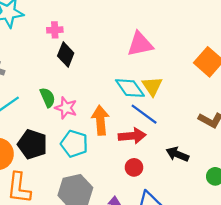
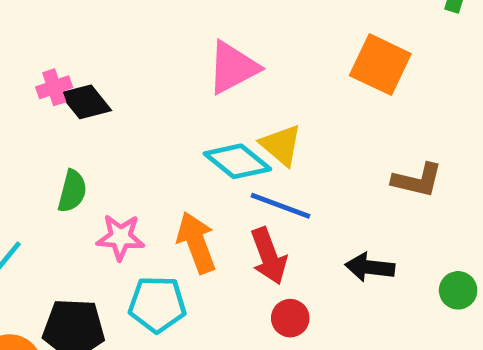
black diamond: (66, 54) -> (85, 102), moved, turned -45
green semicircle: (48, 97) -> (72, 191), moved, turned 54
red arrow: (132, 136) -> (269, 256), turned 90

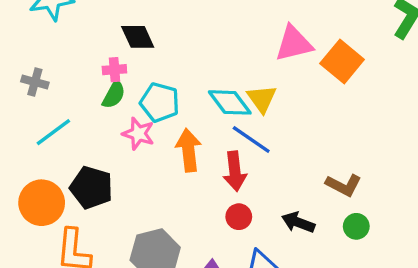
pink triangle: (233, 67) -> (294, 44), moved
pink cross: (54, 87) -> (114, 70), moved
brown L-shape: (417, 180) -> (344, 185), moved
black arrow: (370, 267) -> (298, 222), moved
cyan pentagon: (157, 304) -> (160, 102), moved

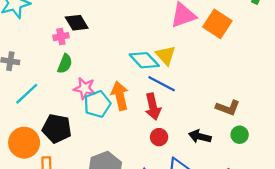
pink cross: (114, 70) -> (61, 37), moved
cyan pentagon: (160, 102) -> (97, 104), moved, turned -30

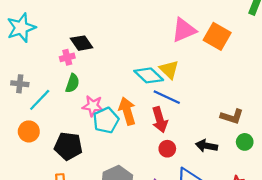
cyan line: (27, 94) -> (40, 100), moved
orange circle: (24, 143) -> (29, 131), moved, size x0.7

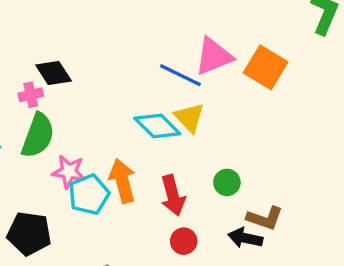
green semicircle: (72, 83) -> (38, 135), size x1.5
blue line: (167, 97) -> (180, 75), moved
brown L-shape: (232, 117) -> (265, 218), moved
green circle: (245, 142) -> (227, 182), moved

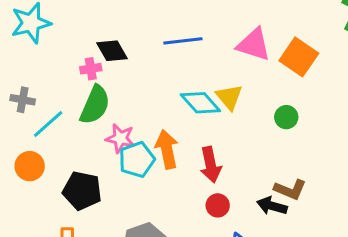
pink triangle: (214, 56) -> (254, 44), turned 36
blue line: (180, 75) -> (183, 41), moved, turned -36
green circle: (227, 182) -> (286, 117), moved

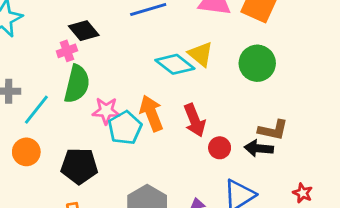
green circle: (286, 117) -> (257, 63), size x1.6
red circle: (218, 205) -> (220, 148), moved

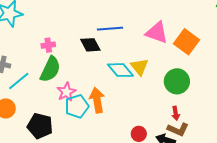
black diamond: (84, 31) -> (90, 45), moved
pink star: (106, 111) -> (66, 92), turned 30
red arrow: (195, 120) -> (176, 113), moved, size x0.6

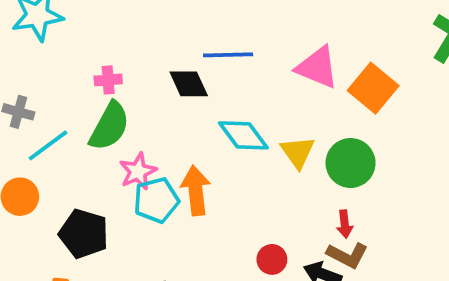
yellow triangle: (139, 67) -> (298, 152), moved

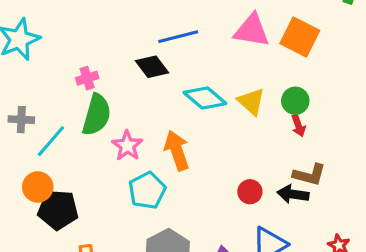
green circle: (351, 163) -> (295, 101), size x0.7
cyan pentagon: (156, 200) -> (147, 190), moved
red arrow: (345, 224) -> (298, 126), moved
black pentagon: (84, 234) -> (58, 210), moved

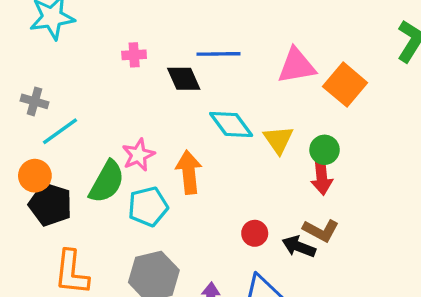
pink triangle: (252, 30) -> (297, 66), turned -33
pink cross: (87, 78) -> (134, 55), moved
green semicircle: (97, 115) -> (107, 182), moved
red arrow: (298, 126) -> (322, 176), size x1.5

